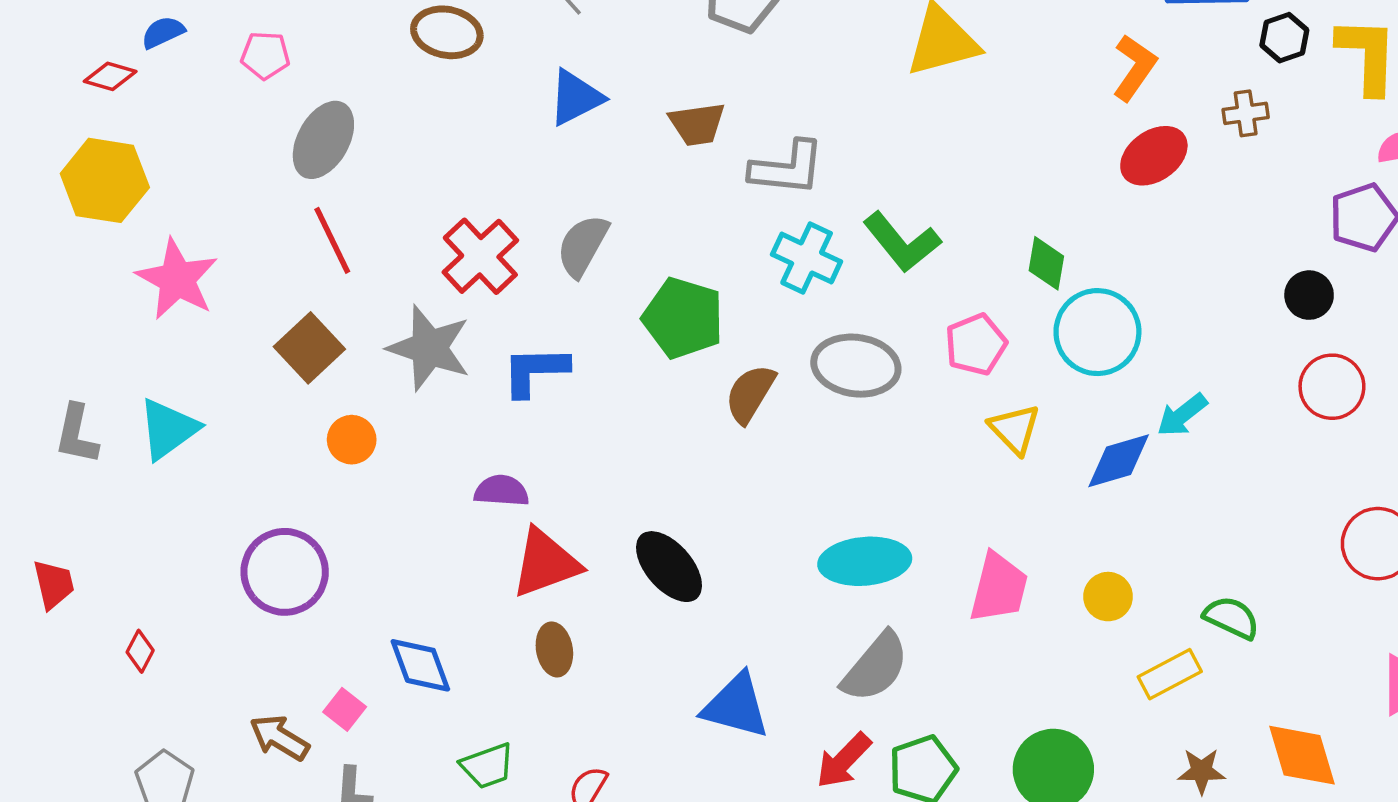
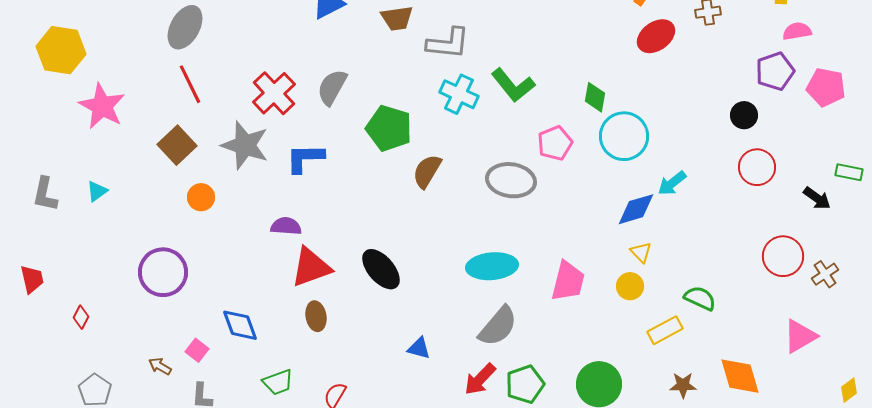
gray ellipse: (856, 366) -> (511, 180), moved
cyan triangle: (168, 429) -> (97, 191), size x0.6
yellow triangle: (1015, 429) -> (641, 252), moved, size x0.7
blue triangle: (736, 706) -> (419, 348), size x0.6
brown arrow: (279, 738) -> (160, 366), size x0.7

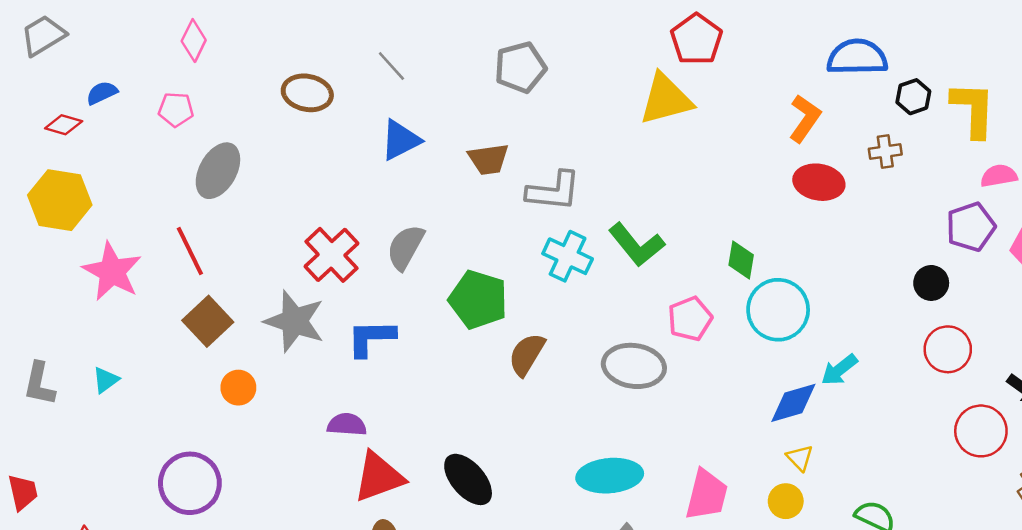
red ellipse: (656, 36) -> (819, 182), turned 45
red line: (190, 84) -> (190, 251), moved
red circle: (783, 256) -> (981, 431), moved

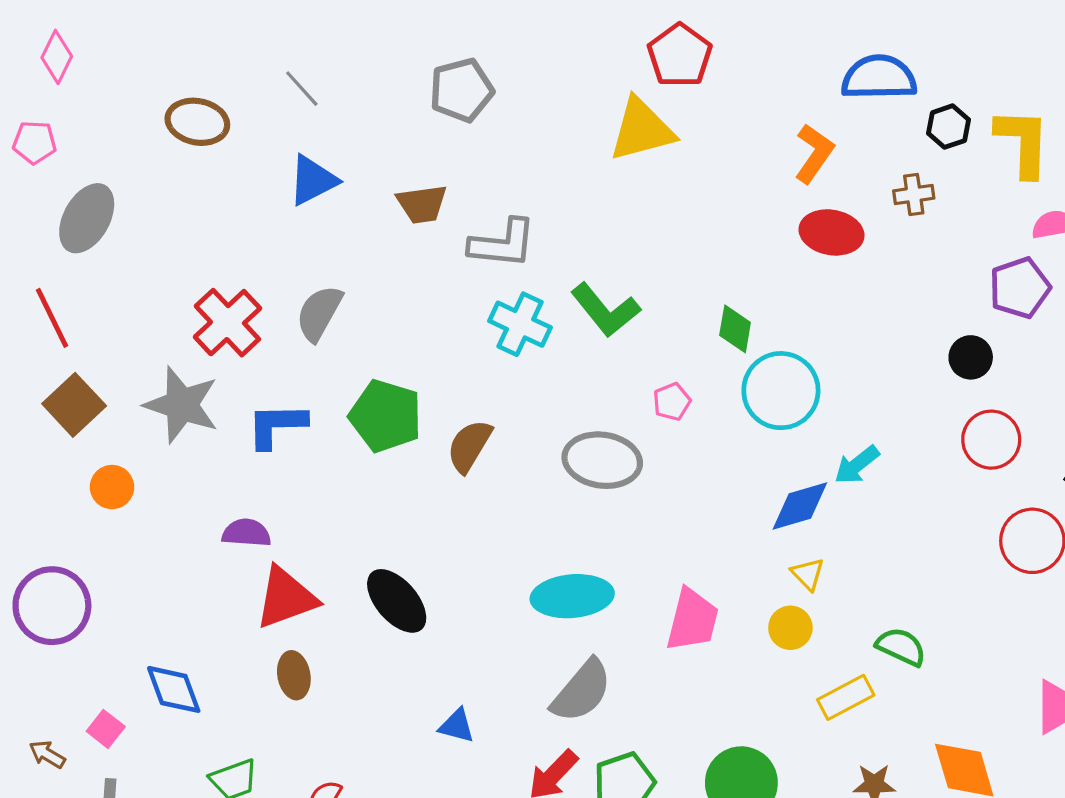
green pentagon: (478, 300) -> (386, 416), moved
pink pentagon: (690, 319) -> (672, 402), size x0.7

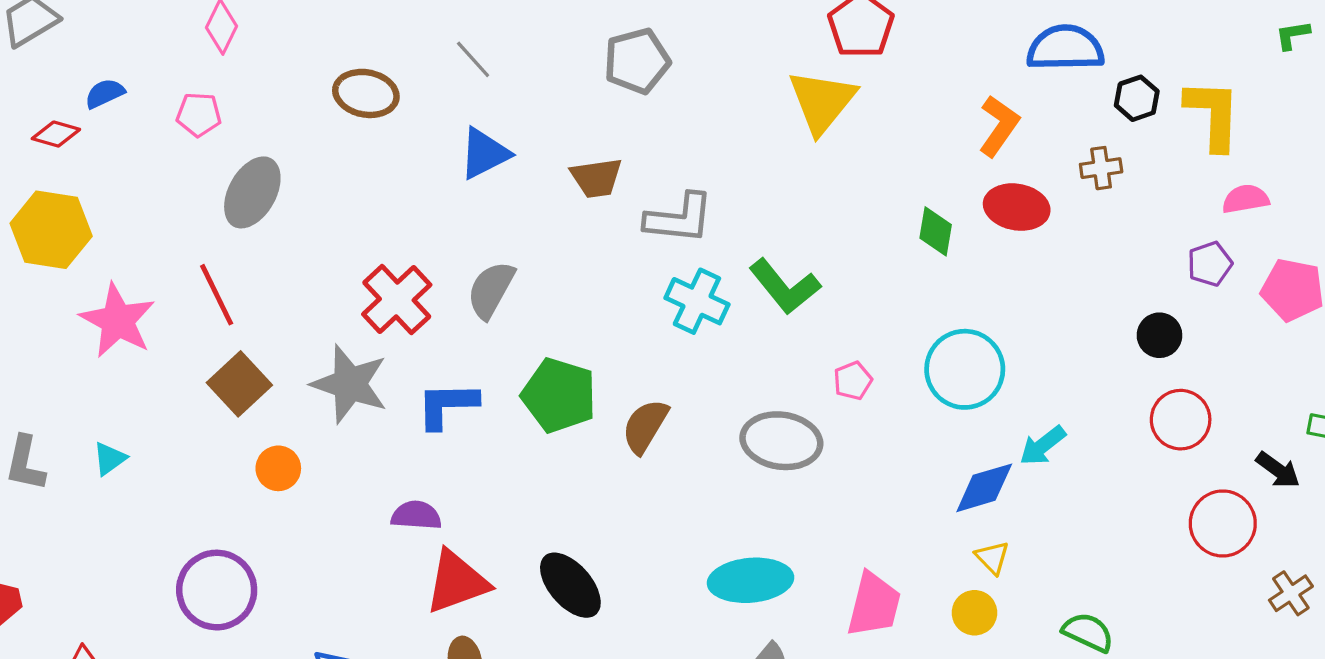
yellow triangle: (642, 130) -> (822, 102), turned -36
purple pentagon: (1020, 288) -> (1210, 264), size x0.7
green diamond: (735, 329) -> (936, 231), moved

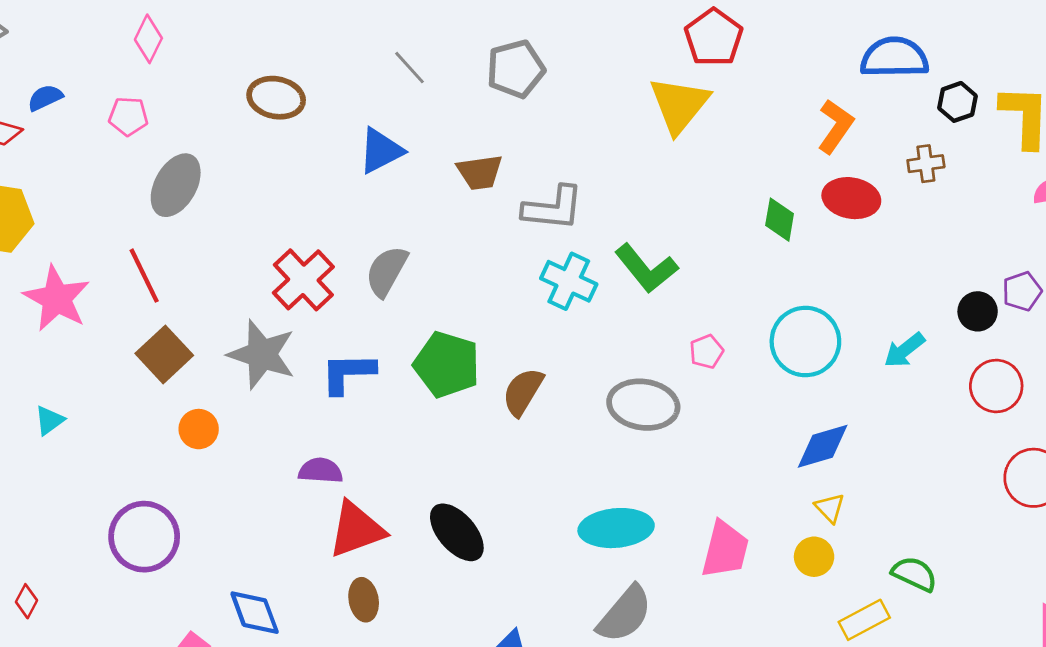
gray line: (473, 59) -> (410, 68), moved
purple pentagon: (1210, 264) -> (1022, 291), moved
cyan arrow: (1043, 446) -> (904, 350), moved

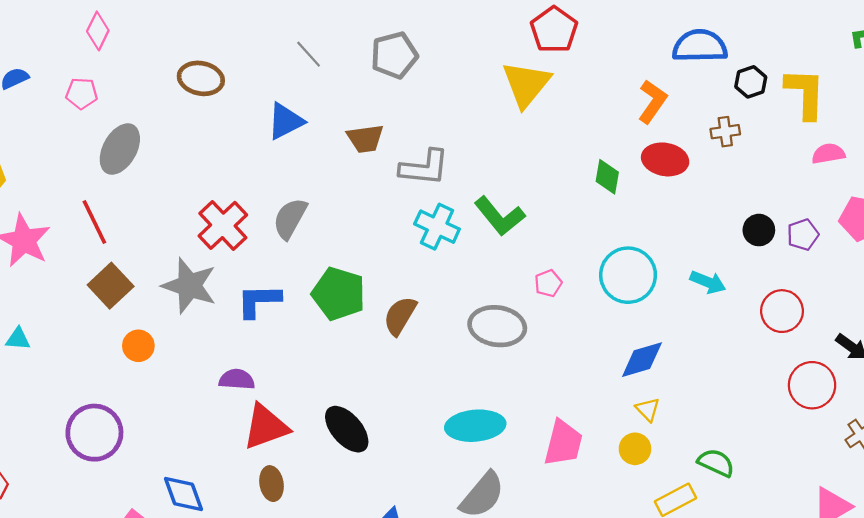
black circle: (978, 311) -> (759, 230), moved
cyan arrow: (904, 350) -> (708, 282), turned -120
cyan triangle: (49, 420) -> (18, 339), turned 40

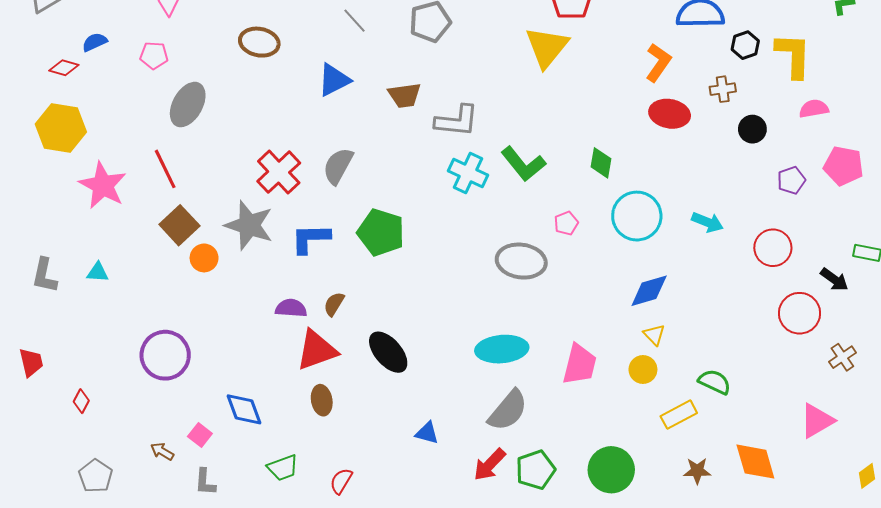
green diamond: (607, 177) -> (601, 163), moved
black circle: (759, 230) -> (752, 129), moved
brown semicircle: (400, 316) -> (334, 304), moved, size x0.7
orange circle: (138, 346) -> (204, 258), moved

